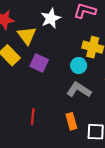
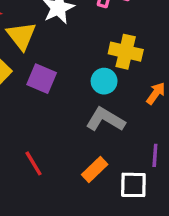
red line: (33, 117) -> (34, 163), turned -35
orange rectangle: (71, 121) -> (95, 169), turned 63

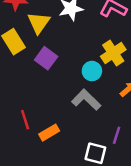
yellow cross: (126, 52) -> (113, 53), turned 30
orange rectangle: (95, 169) -> (49, 133), moved

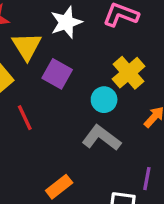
purple square: (46, 58) -> (57, 74), moved
red line: (25, 120) -> (25, 118), moved

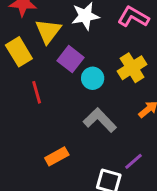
cyan circle: (104, 100) -> (93, 78), moved
purple line: (147, 179) -> (133, 161), turned 30

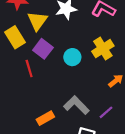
purple square: (70, 59) -> (43, 49), moved
gray L-shape: (100, 120) -> (76, 105), moved
purple line: (133, 161) -> (106, 112), moved

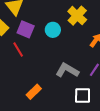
orange rectangle: (45, 118) -> (34, 92), moved

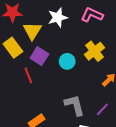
gray L-shape: (67, 70) -> (75, 105), turned 35

